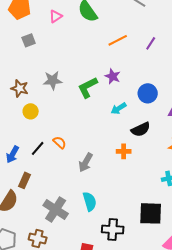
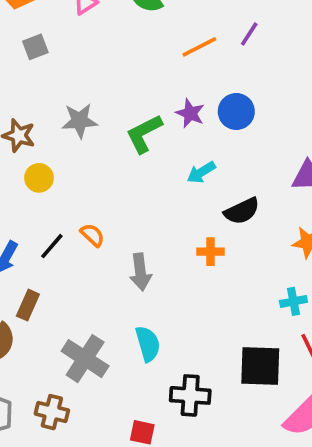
purple line: (151, 43) -> (249, 34), moved
blue circle: (148, 93) -> (236, 111), moved
gray arrow: (86, 162) -> (140, 272), turned -36

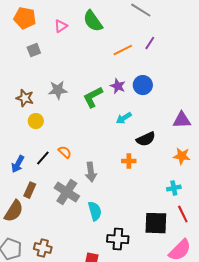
gray cross: (85, 359) -> (67, 192), moved

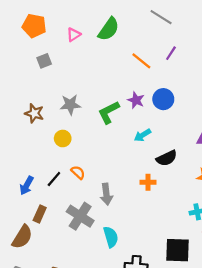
green semicircle: (93, 21) -> (109, 29), turned -110
orange line: (123, 50) -> (141, 61), turned 66
yellow circle: (36, 121) -> (63, 138), moved

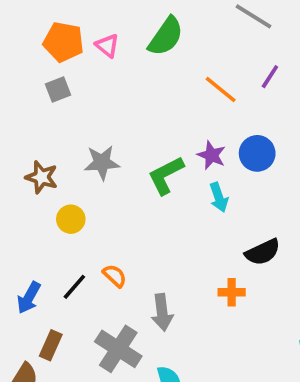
orange pentagon: (34, 26) -> (63, 42), moved
pink triangle: (74, 35) -> (107, 46), turned -48
cyan arrow: (143, 135) -> (219, 197), moved, turned -77
yellow circle: (63, 138) -> (71, 219), moved

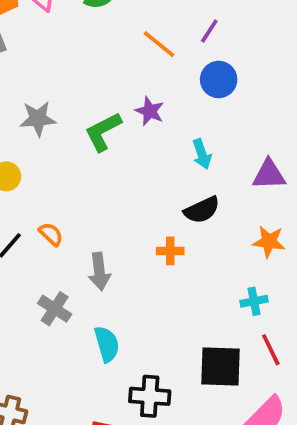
blue circle: (257, 153) -> (219, 79), moved
cyan arrow: (219, 197) -> (202, 154), moved
gray cross: (118, 349) -> (55, 309), size x0.7

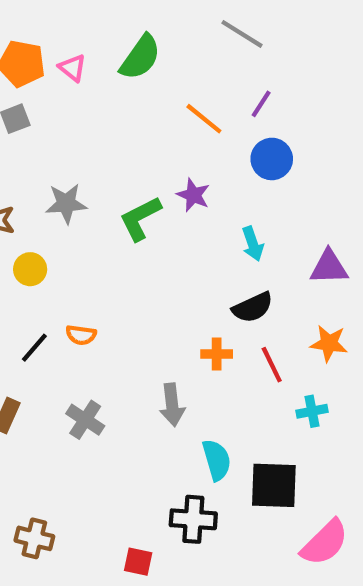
orange semicircle: (51, 234) -> (81, 335), turned 145
gray arrow: (99, 271) -> (172, 405), moved
cyan semicircle: (107, 344) -> (217, 460), moved
red line: (271, 350) -> (272, 365), moved

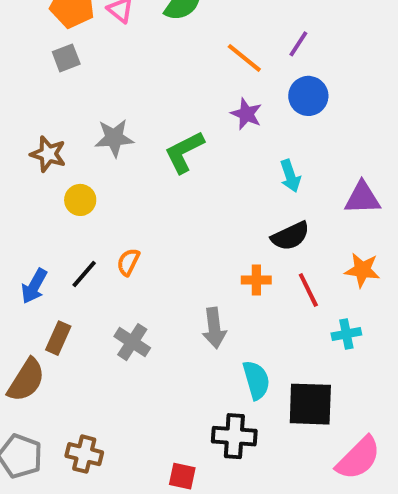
purple star: (193, 195) -> (246, 114), moved
orange semicircle: (81, 335) -> (128, 262), turned 108

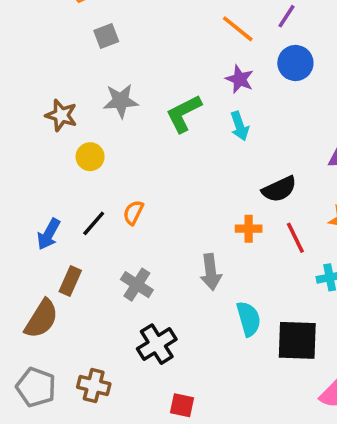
gray square: (66, 58) -> (106, 36), moved
cyan arrow: (290, 176) -> (240, 126), moved
black cross: (234, 436) -> (157, 344), moved, turned -36

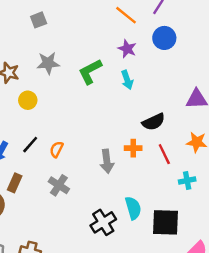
orange semicircle: (133, 213) -> (57, 149), moved
gray arrow: (211, 272) -> (107, 161), moved
black cross: (157, 344) -> (103, 222), moved

